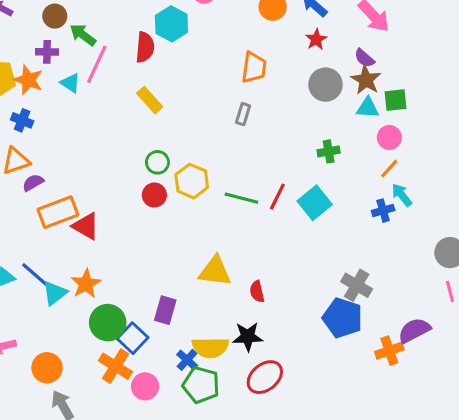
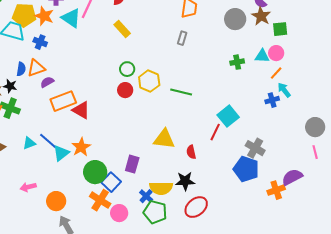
cyan triangle: (70, 83) -> (71, 18), size x1.5
cyan triangle: (368, 108) -> (262, 56), moved
red line: (277, 197) -> (215, 132), moved
cyan square: (315, 203) -> (228, 116), moved

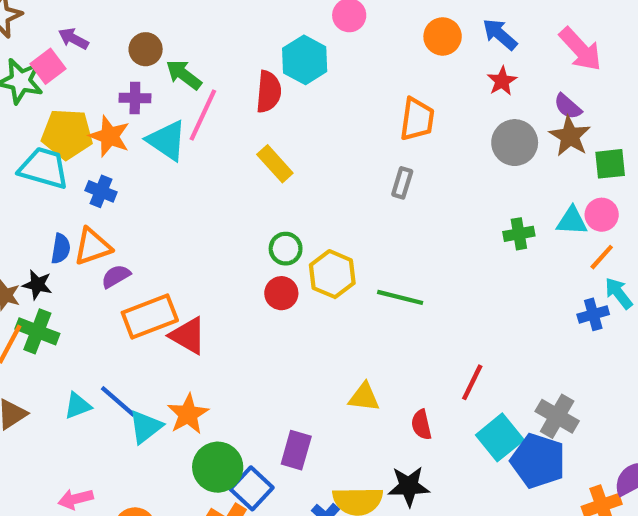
cyan square: (228, 116) -> (500, 437), moved
yellow triangle: (164, 139) -> (364, 397), size x0.7

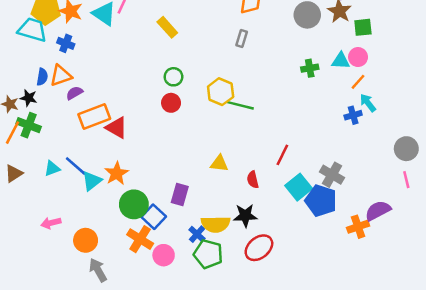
yellow hexagon: (332, 274) -> (221, 92), moved

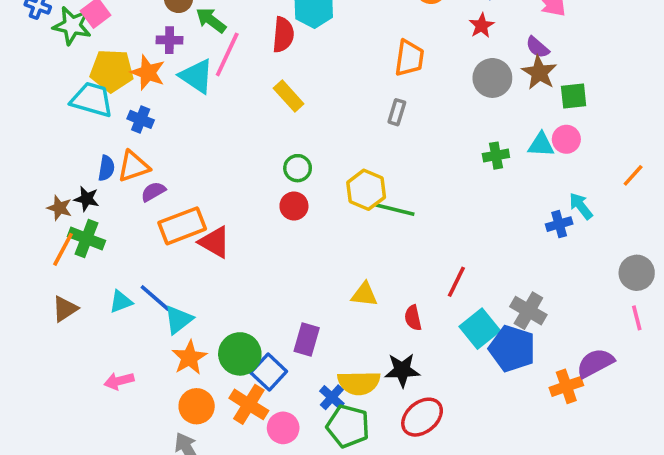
orange line: (358, 82) -> (633, 175), moved
orange star: (117, 173) -> (189, 358), moved
orange circle: (86, 240) -> (197, 406), moved

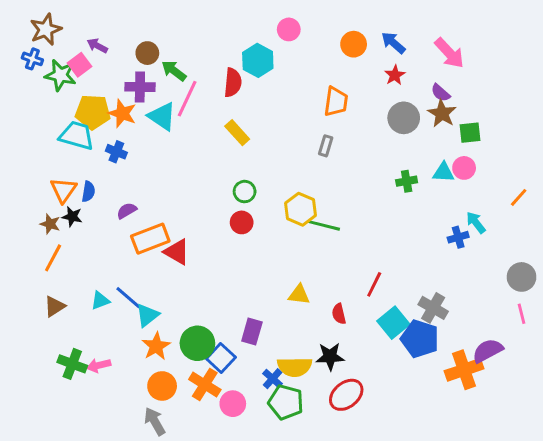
purple cross: (169, 40) -> (140, 87), size x1.4
orange triangle: (133, 166) -> (63, 190), moved, turned -36
green cross: (87, 238) -> (72, 364), moved
orange cross: (566, 386) -> (464, 370), size x1.4

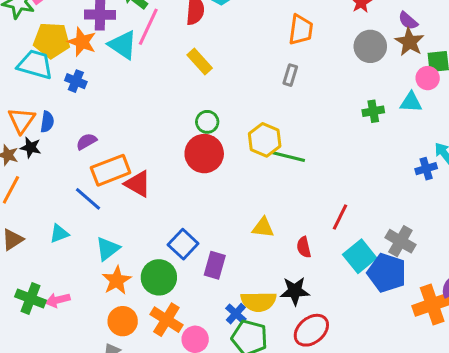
pink circle: (464, 168) -> (428, 78), moved
red circle: (242, 222) -> (204, 154), size x1.6
blue line: (128, 298) -> (88, 199), moved
blue square: (221, 358) -> (183, 244), moved

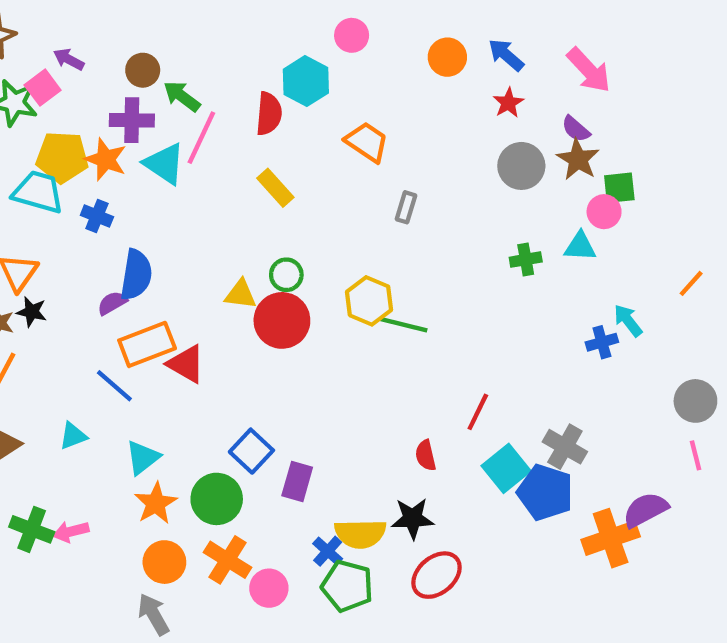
orange trapezoid: (301, 30) -> (367, 142), moved, turned -64
blue semicircle: (47, 122) -> (136, 275), moved, size x1.6
yellow triangle: (263, 228) -> (241, 294), moved

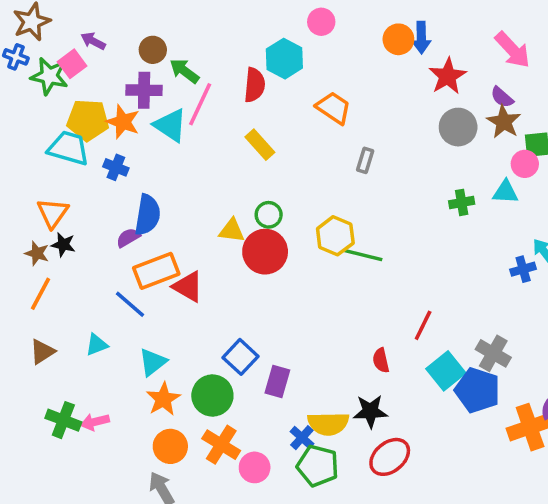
blue arrow: (506, 55) -> (421, 38), moved, turned -132
red star: (508, 103) -> (448, 76), size x1.5

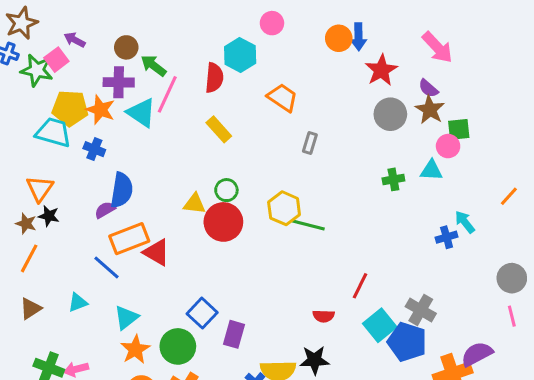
red semicircle: (381, 360) -> (324, 316), turned -75

